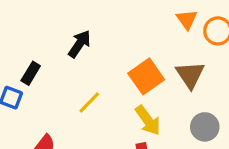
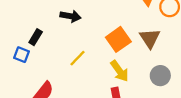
black arrow: (79, 44) -> (71, 16), turned 66

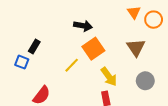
black arrow: (71, 16) -> (83, 26), moved
orange square: (118, 39) -> (93, 49), moved

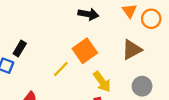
black arrow: (83, 26) -> (88, 14), moved
brown triangle: (136, 48) -> (132, 50), turned 36

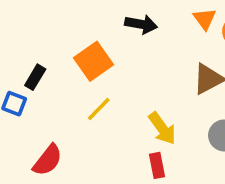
orange square: (85, 51) -> (93, 61), moved

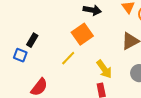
orange square: (93, 61) -> (82, 34), moved

